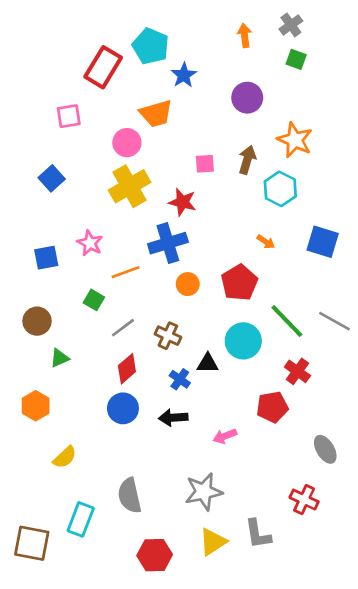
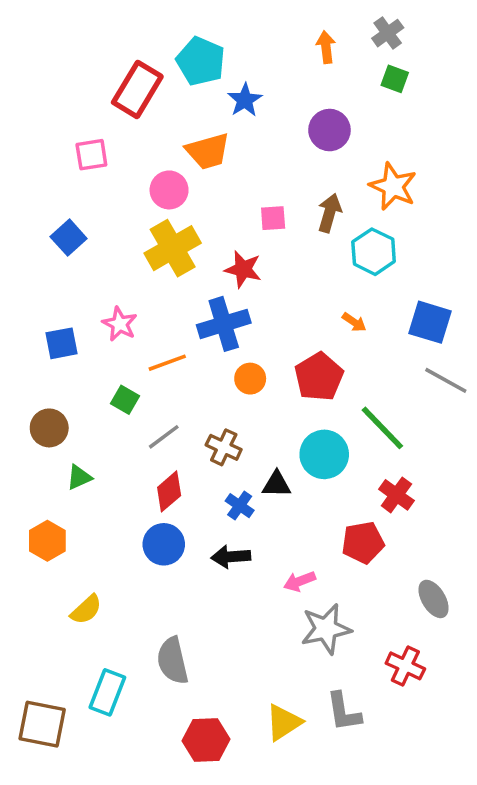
gray line: (334, 321) -> (446, 380), moved
gray star: (204, 492) -> (326, 629), moved

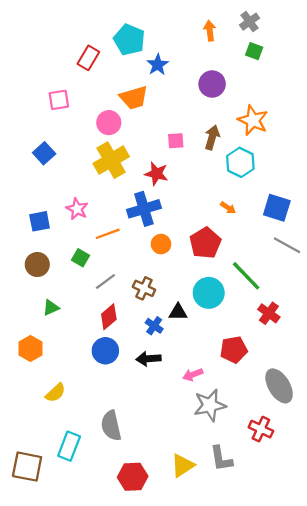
red rectangle: (137, 89) -> (88, 58), size x0.7
brown circle: (49, 428) -> (37, 264), moved
red cross: (396, 495) -> (269, 313), moved
gray ellipse: (434, 599) -> (279, 386), size x1.4

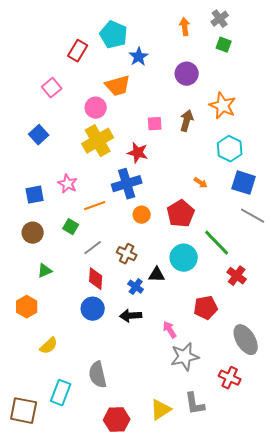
pink square: (59, 100) -> (52, 88), turned -30
cyan hexagon: (240, 162) -> (230, 149), moved
red diamond: (109, 317) -> (96, 279), turned -45
pink arrow: (193, 375) -> (170, 330), turned 78

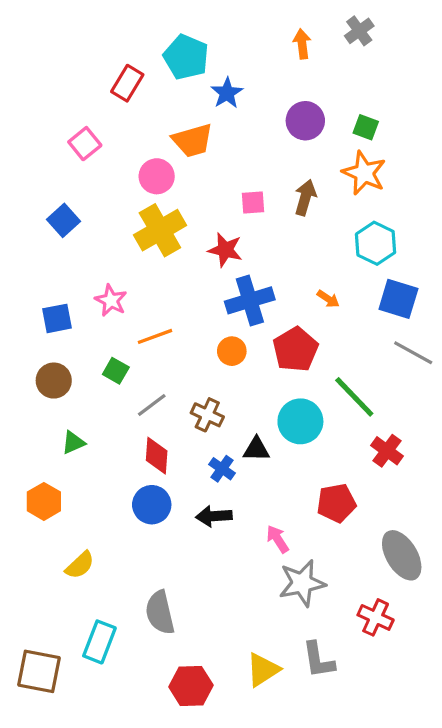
green square: (224, 45) -> (366, 127), moved
blue cross: (127, 184) -> (250, 300), moved

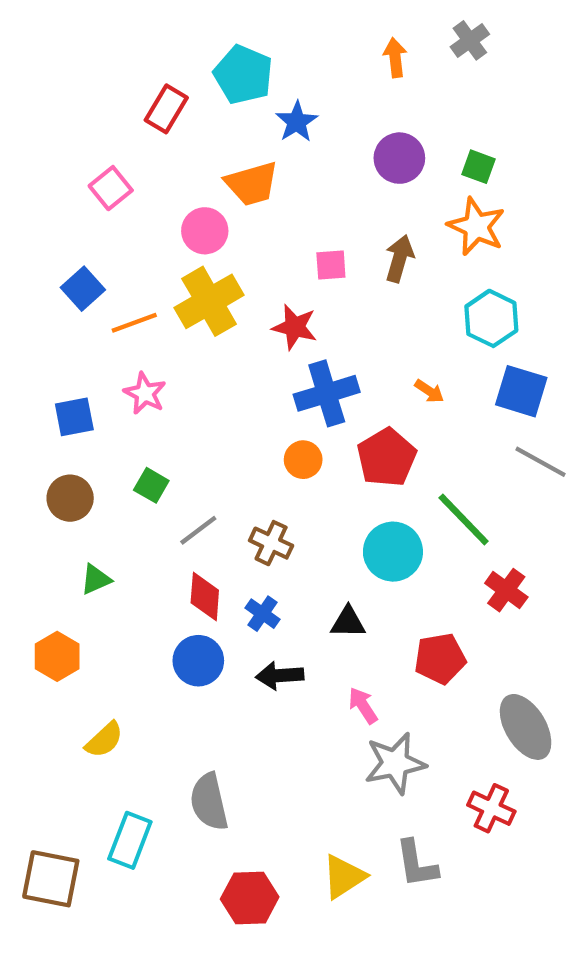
orange line: (155, 336) -> (134, 323), moved
black triangle: (256, 449) -> (348, 622), moved
blue cross: (222, 469) -> (263, 614), moved

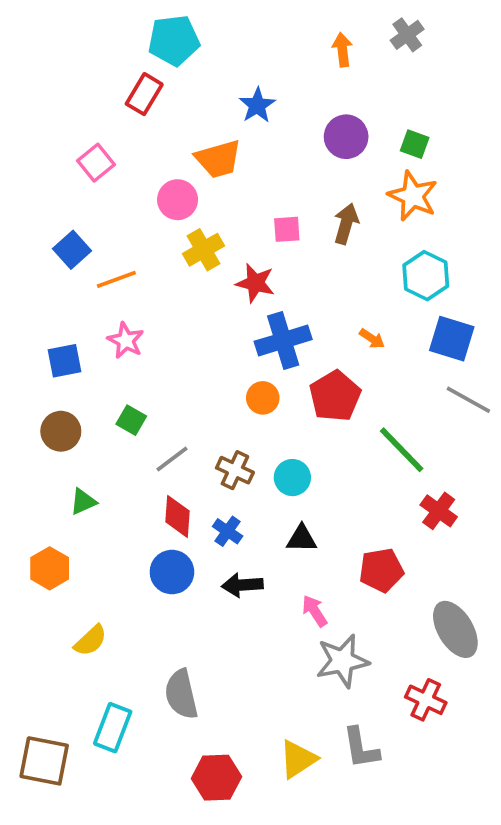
cyan pentagon: (243, 75) -> (174, 40), moved, turned -30
yellow cross: (209, 301) -> (203, 250), moved, size x0.7
cyan circle: (393, 552) -> (292, 478), moved, size x0.7

